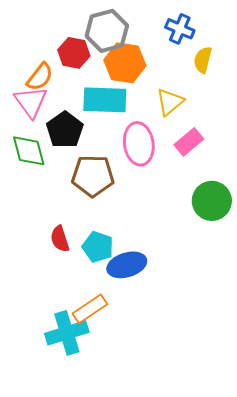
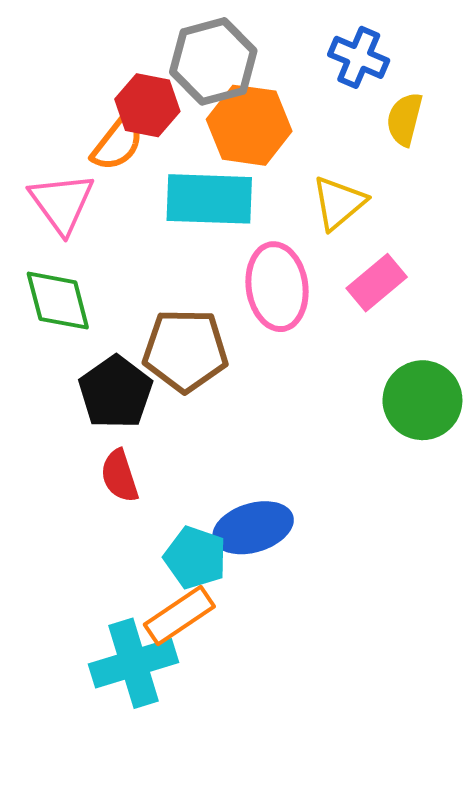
orange semicircle: (40, 77) -> (118, 143), moved
black pentagon: (65, 130) -> (116, 392), moved
cyan pentagon: (98, 247) -> (195, 558), moved

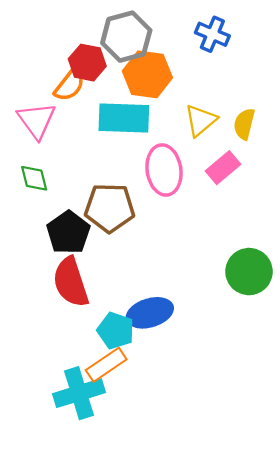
yellow semicircle: (405, 119) -> (244, 124), moved
green diamond: (58, 301) -> (34, 178), size x0.7
green circle: (422, 400) -> (249, 272), moved
red semicircle: (120, 476) -> (71, 282), size x1.6

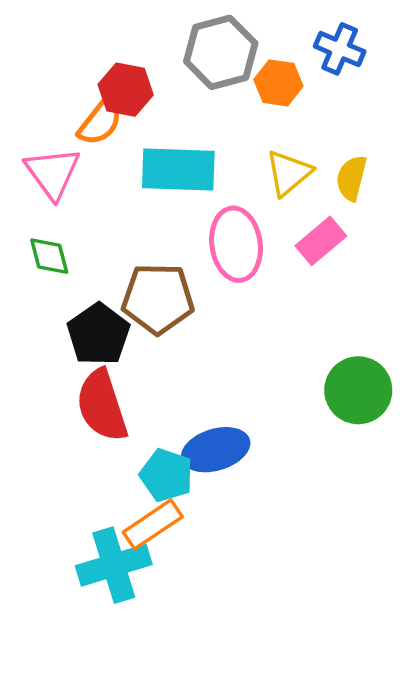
blue cross: (212, 34) -> (340, 49), moved
gray hexagon: (126, 37) -> (221, 52), moved
orange hexagon: (147, 74) -> (278, 83), moved, size x0.7

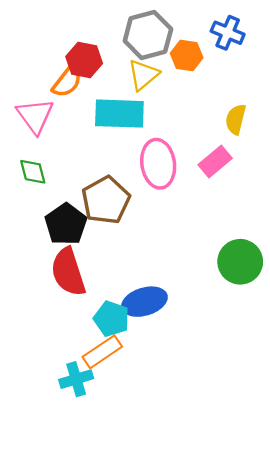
yellow triangle: (289, 173) -> (143, 75), moved
brown pentagon: (158, 299) -> (106, 200), turned -30
cyan cross: (114, 565) -> (76, 379), size x0.7

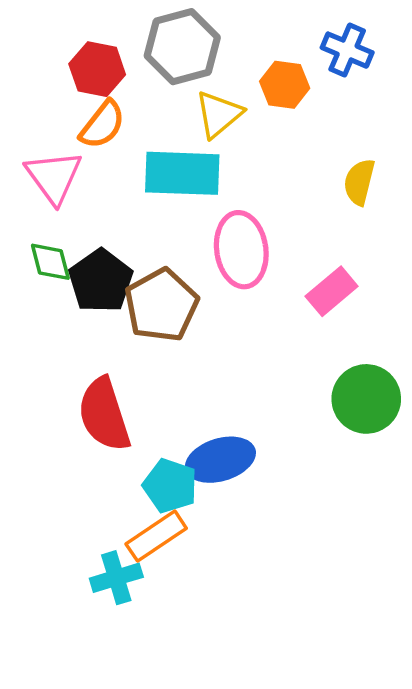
gray hexagon: (148, 35) -> (182, 47), moved
red hexagon: (84, 60) -> (97, 69), moved
pink rectangle: (215, 161) -> (332, 291), moved
black pentagon: (66, 224) -> (101, 281), moved

